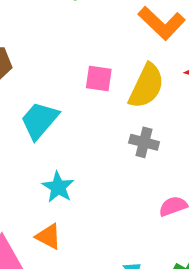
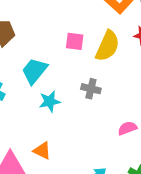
gray cross: (144, 142) -> (91, 89), moved
cyan star: (58, 187) -> (50, 101), moved, turned 30

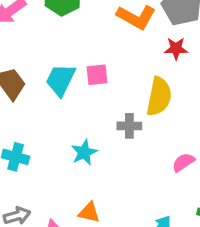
yellow semicircle: (107, 46) -> (159, 96), moved
cyan trapezoid: (34, 71) -> (61, 80), moved

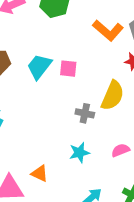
cyan star: (84, 152) -> (79, 153), moved

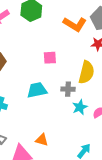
cyan trapezoid: (39, 66) -> (37, 90), moved, turned 50
cyan star: (79, 153) -> (80, 107), moved

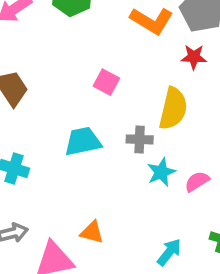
pink square: (50, 58) -> (106, 82), turned 32

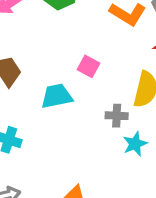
cyan trapezoid: (83, 141) -> (57, 96), moved

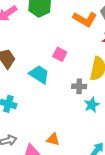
cyan trapezoid: (57, 96) -> (39, 74), turned 45

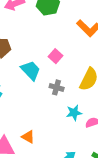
gray cross: (79, 86) -> (57, 87), moved

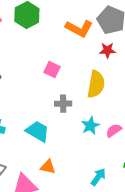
cyan trapezoid: (31, 70) -> (38, 131), moved

